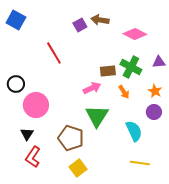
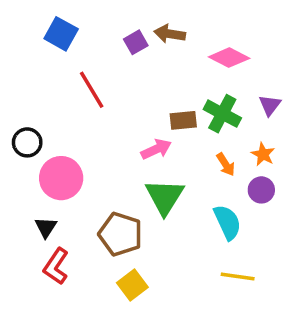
blue square: (16, 20) -> (61, 34), moved
purple triangle: (159, 62) -> (270, 105), turned -48
orange arrow: (124, 92) -> (226, 164), moved

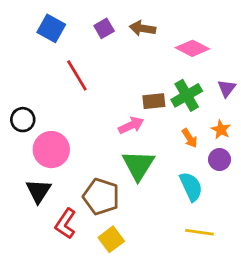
purple square: (136, 42) -> (104, 28), moved
green cross: (222, 114) -> (187, 95), turned 32
black triangle: (46, 227) -> (38, 191), size x1.4
red L-shape: (56, 266) -> (66, 224), moved

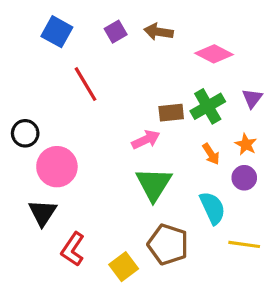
brown pentagon: (101, 197) -> (168, 244), moved
yellow line: (200, 232) -> (244, 244), moved

